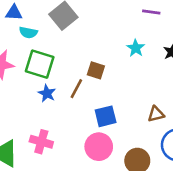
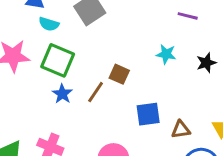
cyan star: (136, 48) -> (166, 54), turned -30
blue square: (106, 116) -> (148, 114), moved

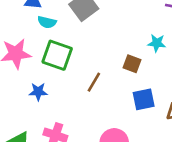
brown square: (119, 74) -> (132, 64), moved
blue star: (62, 94) -> (38, 92), moved, turned -30

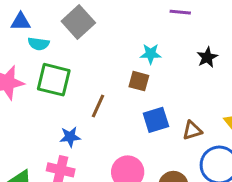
cyan star: (157, 43) -> (151, 54), moved
blue star: (38, 92) -> (70, 137), moved

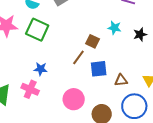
cyan star: (151, 54) -> (114, 28), moved
brown line: (98, 106) -> (78, 57), moved

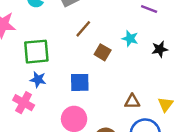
green square: (37, 30) -> (36, 52), moved, turned -35
brown line: (78, 57) -> (83, 29), moved
blue square: (99, 69) -> (80, 82), moved

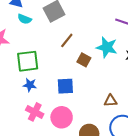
cyan star: (130, 39) -> (107, 47), size x1.5
pink cross: (24, 103) -> (35, 112), moved

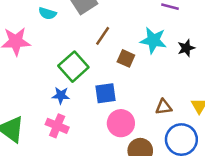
green square: (28, 61) -> (73, 67), moved, turned -30
pink cross: (35, 112) -> (57, 126), moved
pink circle: (62, 117) -> (121, 123), moved

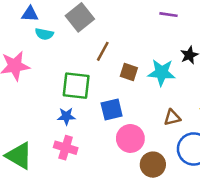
cyan star: (153, 40) -> (162, 73), moved
green square: (73, 67) -> (76, 86), turned -36

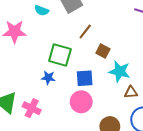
cyan star: (162, 73) -> (120, 71), moved
pink circle: (130, 138) -> (81, 102), moved
pink cross: (66, 148) -> (32, 108), moved

